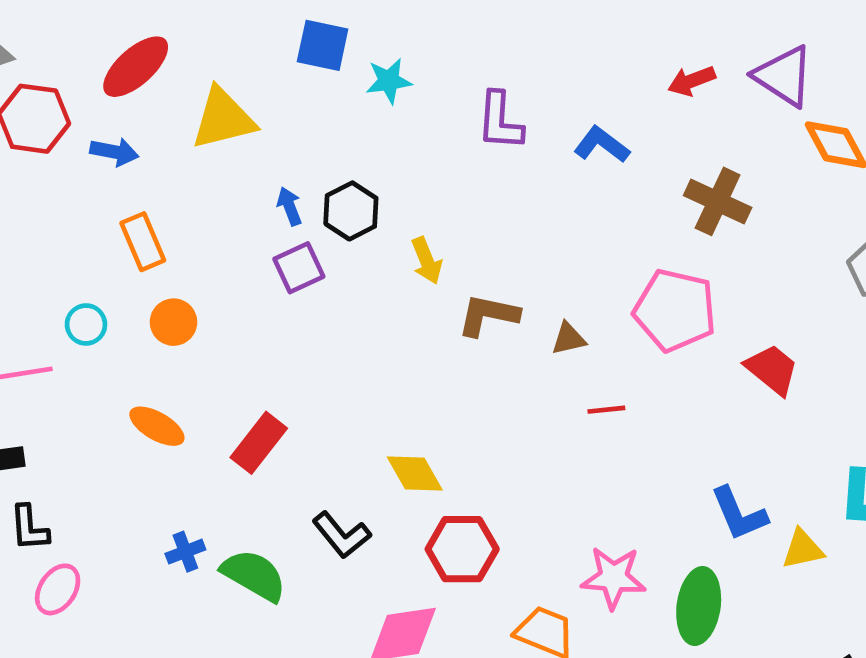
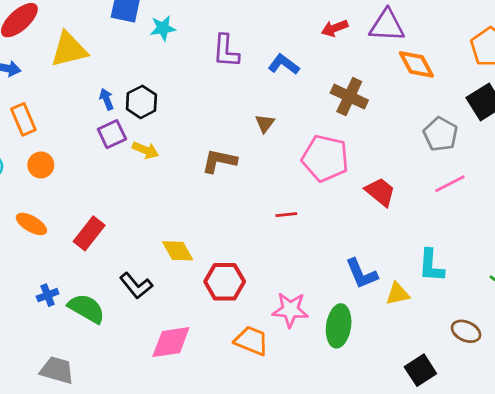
purple triangle: (784, 76) -> (387, 25), turned -30
yellow arrow: (427, 261) -> (145, 150), moved, turned -45
brown triangle: (569, 339) -> (265, 123), moved, turned -40
red hexagon: (462, 549) -> (225, 282), moved

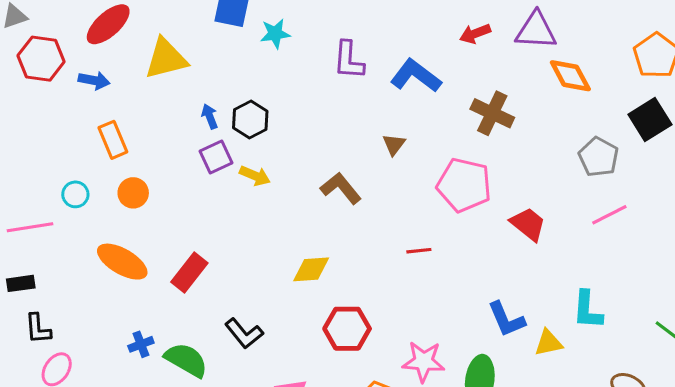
blue L-shape: (284, 64) -> (416, 76), size x1.4
brown L-shape: (219, 161) -> (341, 188), turned 39
orange ellipse: (31, 224) -> (122, 262), size x1.4
yellow diamond: (178, 251) -> (311, 269), moved, turned -64

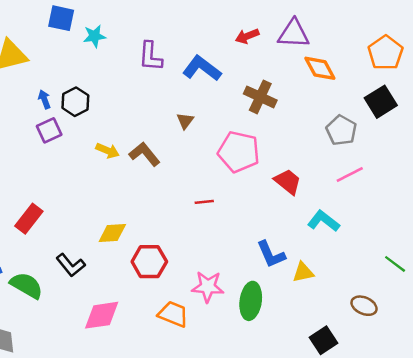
yellow arrow: (255, 176) -> (108, 151), moved
yellow diamond: (311, 269) -> (112, 233), moved
cyan L-shape: (587, 310) -> (323, 221), moved, turned 124

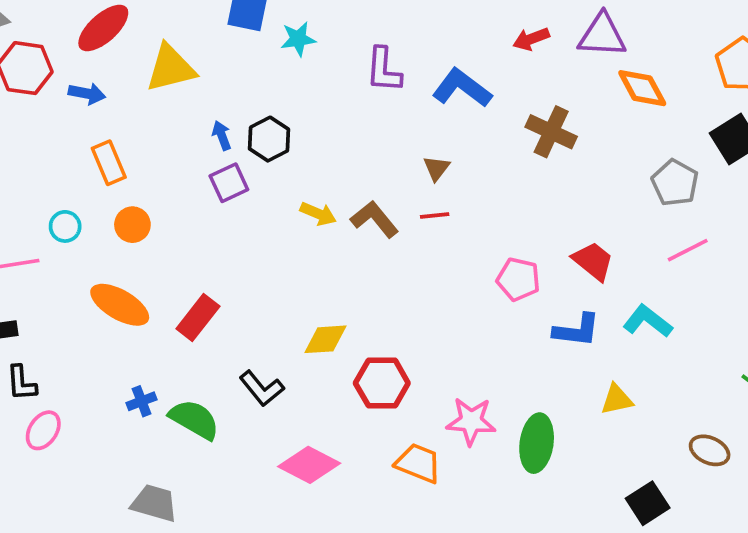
pink pentagon: (239, 152) -> (518, 279), moved, size x0.7
red line: (204, 202) -> (435, 216), moved
blue L-shape: (271, 254) -> (577, 330), moved, turned -60
pink diamond: (102, 315) -> (309, 465), turned 36

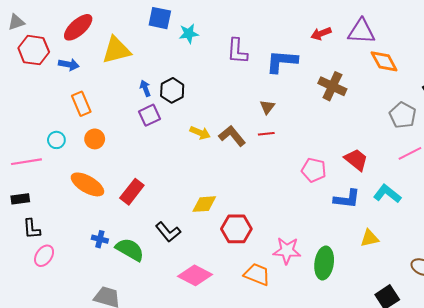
blue L-shape: (462, 88) -> (282, 61), turned -32
blue cross: (142, 401) -> (100, 239), turned 35

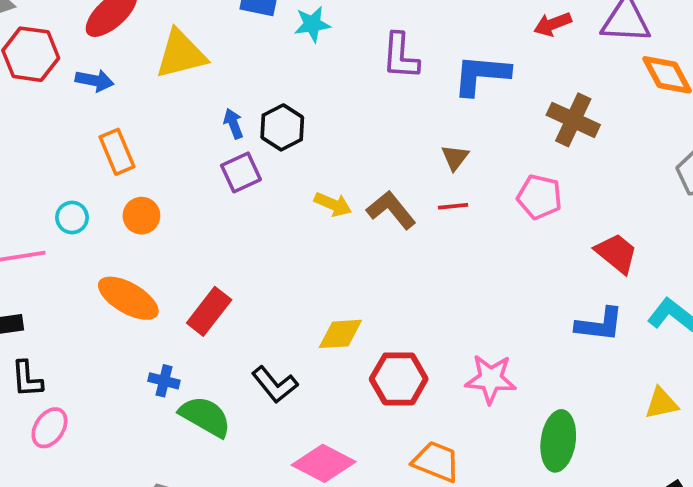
pink pentagon: (314, 170) -> (539, 197), moved
yellow triangle: (370, 238) -> (661, 403), moved
blue cross: (100, 239) -> (164, 381), moved
pink star: (287, 251) -> (491, 379), moved

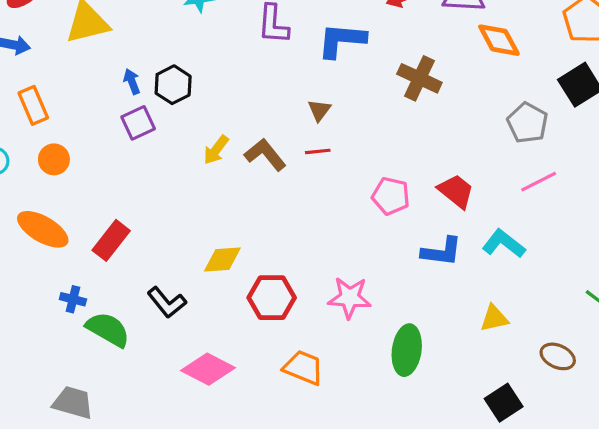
pink pentagon: (539, 197) -> (391, 196), moved
yellow arrow: (333, 204) -> (216, 150), turned 104

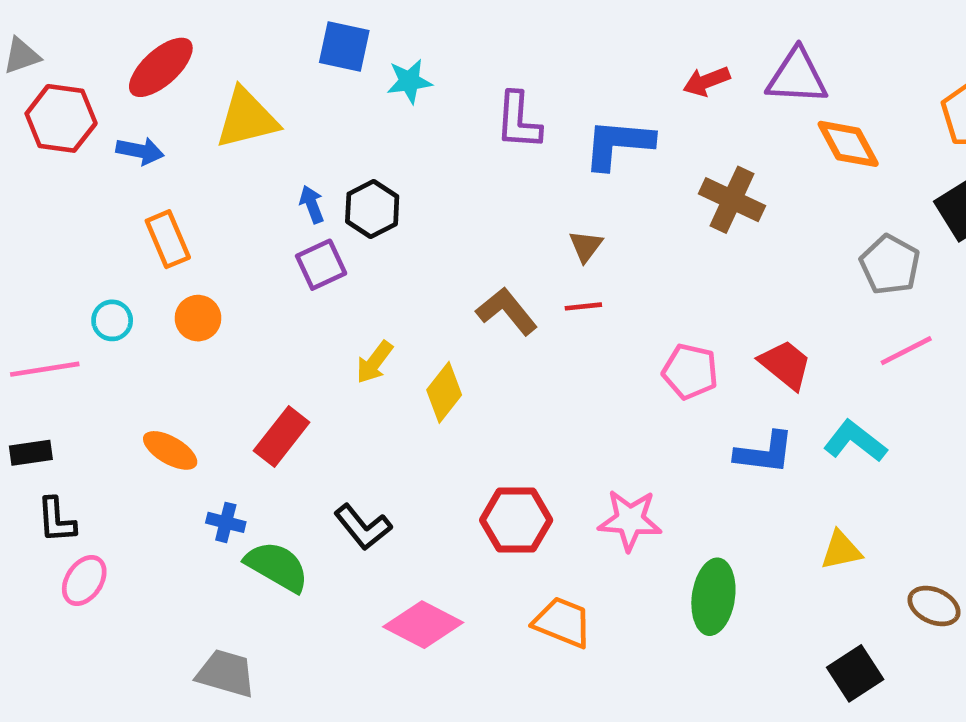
yellow arrow: (216, 150) -> (374, 362), moved
orange ellipse: (43, 229) -> (170, 450), moved, size x0.7
yellow diamond: (222, 260) -> (444, 392), moved, turned -48

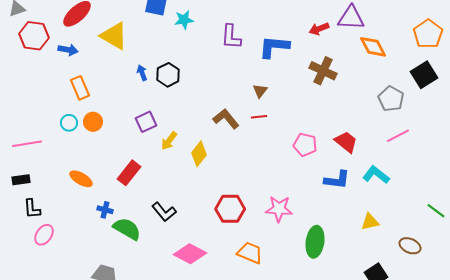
red arrow: (706, 81) -> (319, 29), moved
yellow triangle: (247, 118) -> (114, 36), turned 44
purple square: (321, 265) -> (146, 122), moved
cyan circle: (112, 320) -> (69, 123), moved

